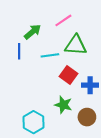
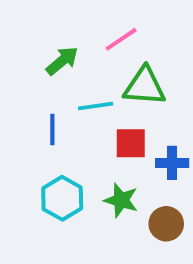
blue line: (19, 51) -> (52, 130), moved
red square: (68, 75) -> (131, 143), turned -36
cyan hexagon: (34, 122) -> (62, 198), moved

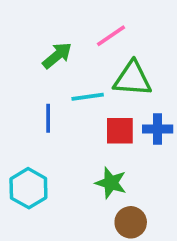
blue cross: (172, 163) -> (158, 129), moved
cyan hexagon: (62, 198) -> (28, 188), moved
brown circle: (166, 224) -> (131, 222), moved

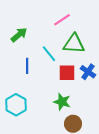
green arrow: (57, 55) -> (19, 35), moved
cyan line: (88, 97) -> (49, 54), turned 60
blue cross: (158, 129) -> (88, 72), turned 35

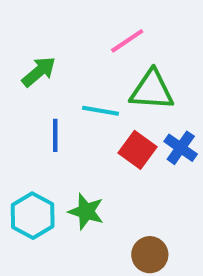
cyan line: (49, 54) -> (100, 111), turned -42
red square: (67, 73) -> (137, 150), turned 36
green star: (62, 102) -> (86, 212), moved

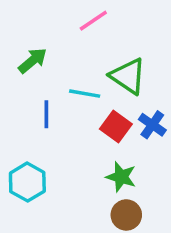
pink line: (127, 41) -> (93, 21), moved
green triangle: (152, 90) -> (128, 76), turned 30
green star: (86, 212) -> (121, 177), moved

